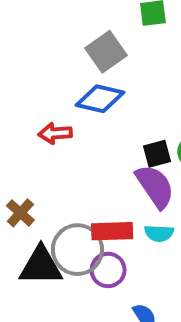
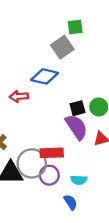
gray square: (106, 52) -> (62, 47), moved
cyan semicircle: (159, 233) -> (79, 180), moved

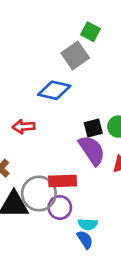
green square: (75, 27) -> (90, 32), turned 35
red arrow: (19, 96) -> (24, 127), moved
cyan semicircle: (79, 180) -> (88, 224), moved

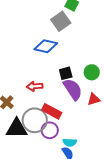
red arrow: (24, 127) -> (35, 86), moved
black square: (93, 128) -> (66, 73), moved
red rectangle: (63, 181) -> (52, 111), turned 30

